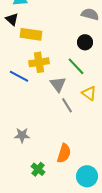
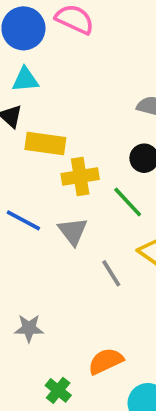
yellow cross: (39, 62) -> (80, 176), moved
gray triangle: (58, 84) -> (73, 231), moved
orange semicircle: (64, 153) -> (106, 361), turned -132

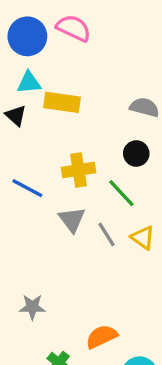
yellow rectangle: (45, 144) -> (62, 102), moved
blue line: (23, 220) -> (27, 188), moved
gray line: (111, 273) -> (107, 234), moved

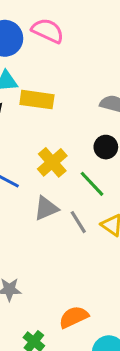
yellow cross: (79, 170) -> (52, 162), turned -32
gray triangle: (72, 219) -> (46, 208), turned 44

